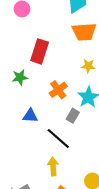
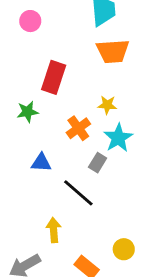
yellow star: (88, 66) -> (107, 105), moved
yellow arrow: (53, 166) -> (54, 230), moved

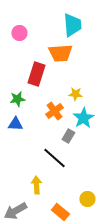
orange trapezoid: (113, 51) -> (60, 53), moved
blue triangle: (41, 163) -> (15, 124), moved

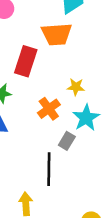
black line: (54, 158) -> (49, 169), turned 50

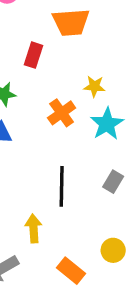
red rectangle: (26, 61) -> (33, 55), size x0.7
gray rectangle: (67, 141) -> (113, 182), moved

